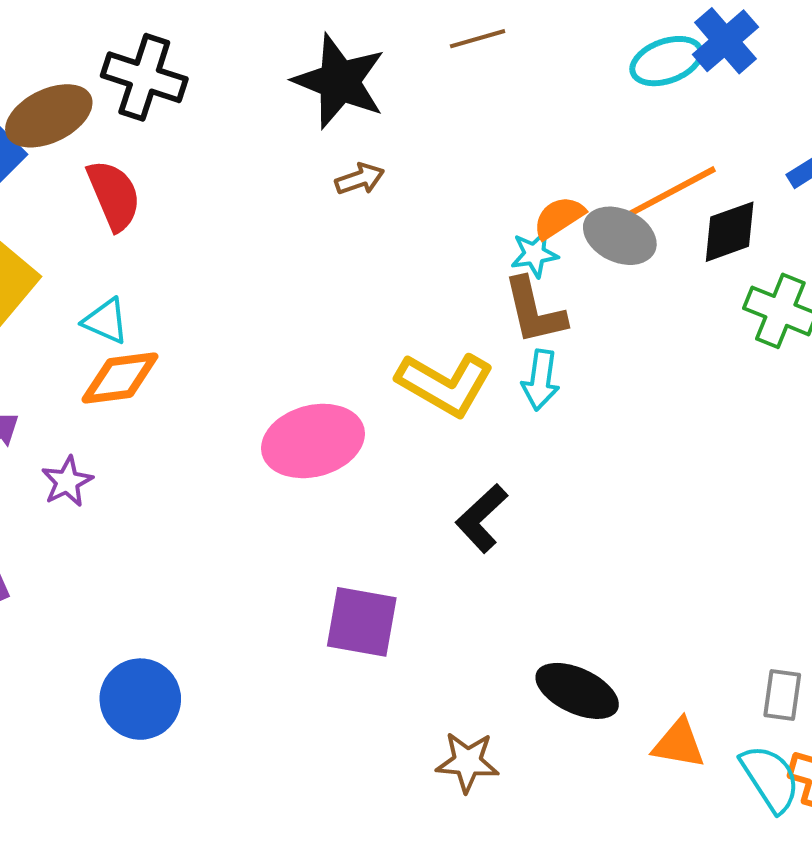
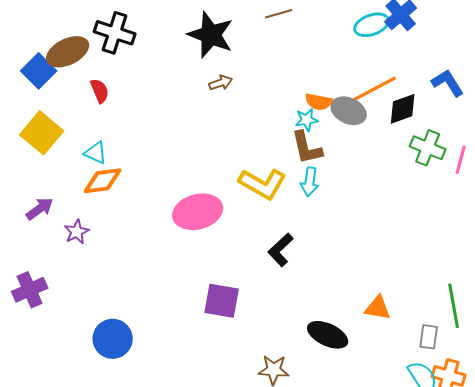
red semicircle: (114, 195) -> (100, 91), size x0.7
orange semicircle: (559, 217) -> (319, 102), turned -136
orange triangle: (679, 744) -> (378, 308), moved

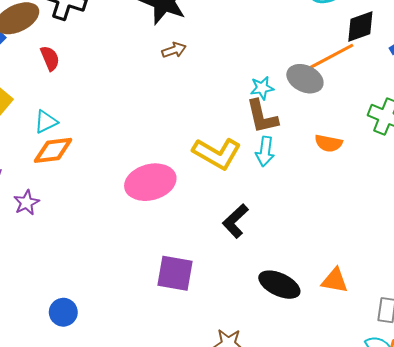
orange semicircle: (319, 102) -> (329, 143), moved
black diamond: (403, 109) -> (360, 26), moved
cyan triangle: (96, 153) -> (46, 122), turned -50
black ellipse: (328, 335) -> (279, 285), moved
blue circle: (113, 339) -> (63, 312), size x0.7

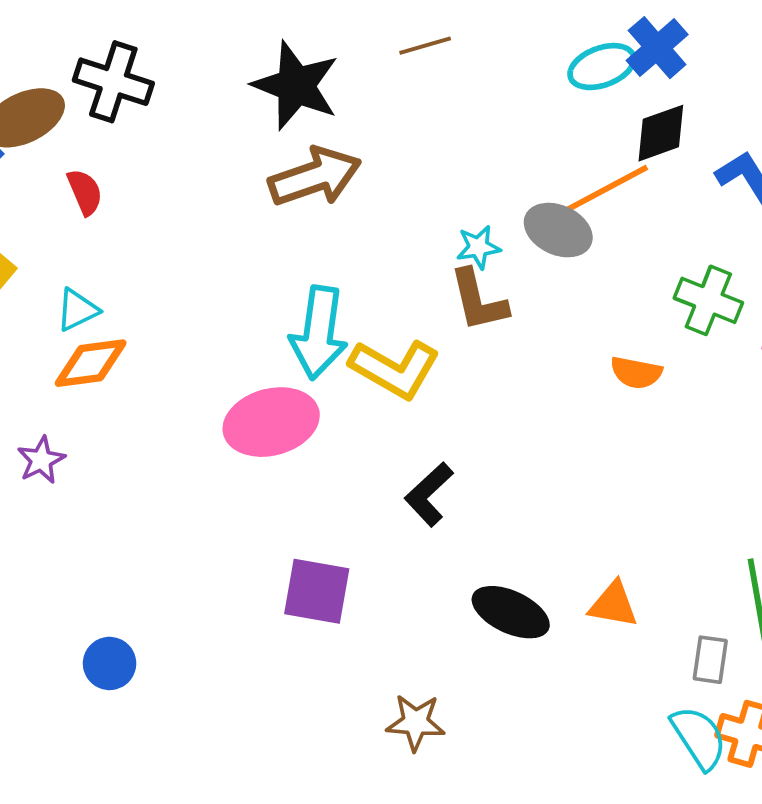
brown arrow: (174, 50) -> (315, 177), size x2.0
orange semicircle: (329, 143) -> (636, 373), moved
cyan arrow: (265, 151) -> (319, 333), moved, size x1.6

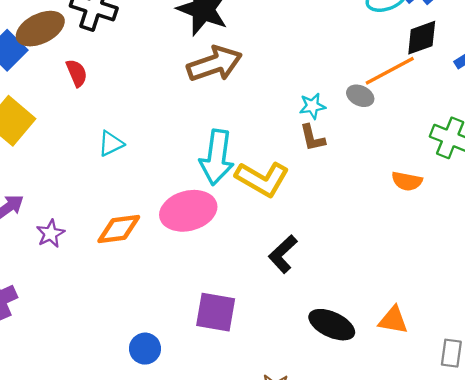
gray ellipse: (558, 230) -> (360, 96), size x0.7
brown L-shape: (478, 300) -> (312, 138), size x0.7
cyan triangle: (77, 310) -> (111, 144), moved
orange diamond: (91, 363) -> (119, 229), moved
blue circle: (110, 663) -> (145, 349), moved

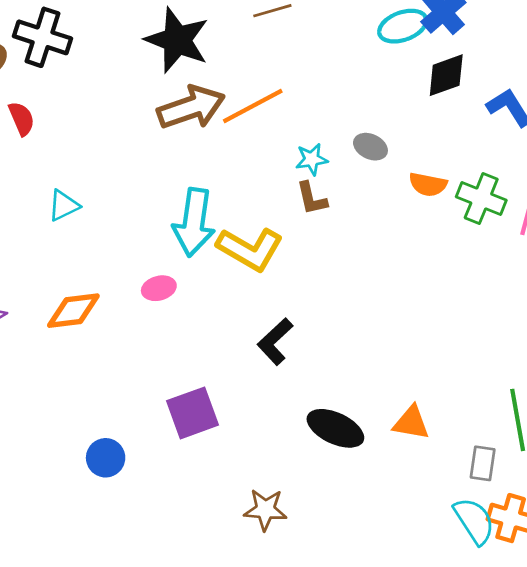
orange line: (390, 71) -> (253, 106), moved
orange semicircle: (407, 181) -> (428, 184), moved
pink ellipse: (188, 211) -> (159, 288), size x0.5
purple square: (216, 312) -> (193, 413), turned -30

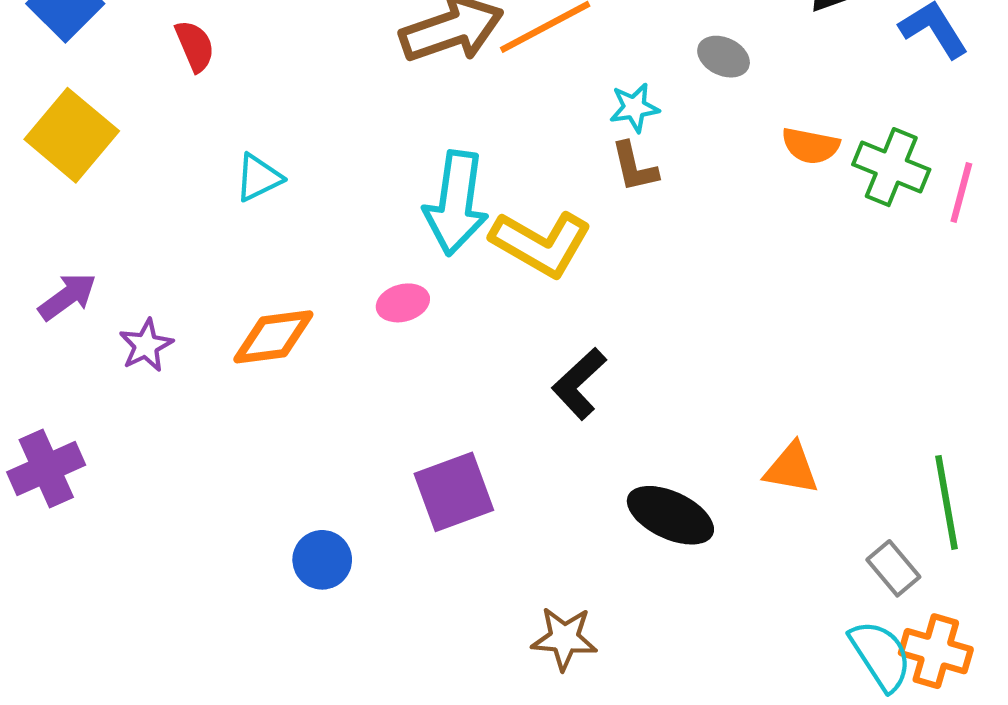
gray ellipse: (370, 147) -> (724, 57), moved
orange triangle: (411, 423) -> (791, 469), moved
gray rectangle: (483, 463) -> (893, 568), turned -48

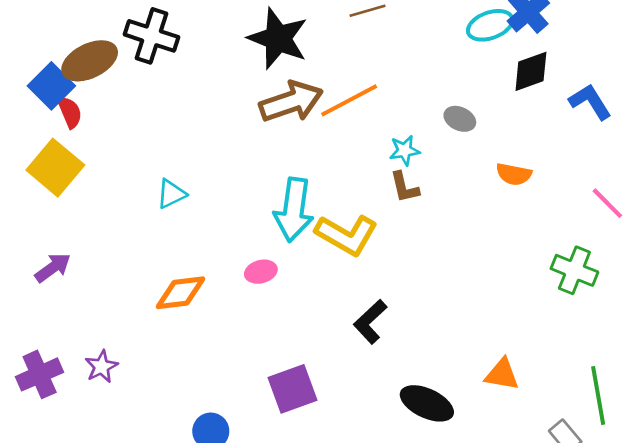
red semicircle: (195, 46) -> (70, 112), moved
green cross: (891, 167) -> (574, 270), moved
pink line: (961, 192) -> (607, 203), turned -60
purple star: (146, 345) -> (101, 367), moved

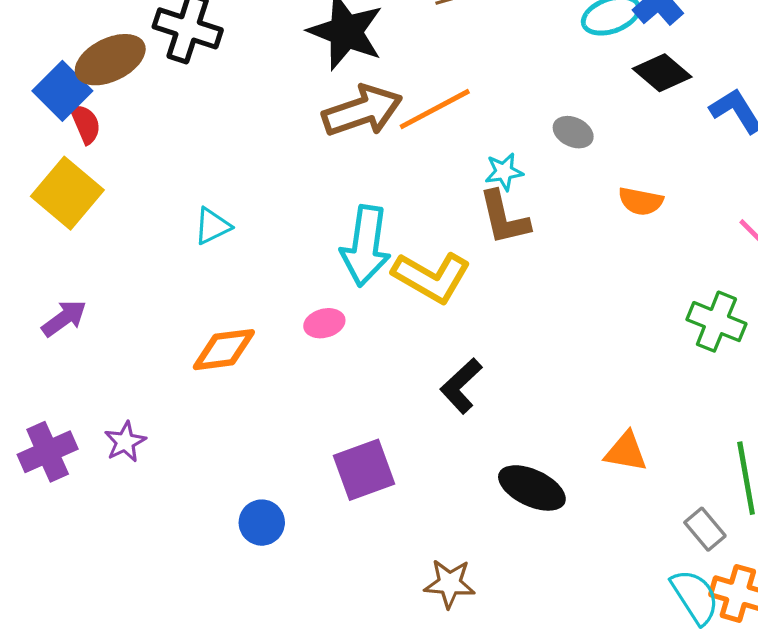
black diamond: (531, 71) -> (662, 73), turned 60
brown L-shape: (404, 187) -> (504, 218), size x1.4

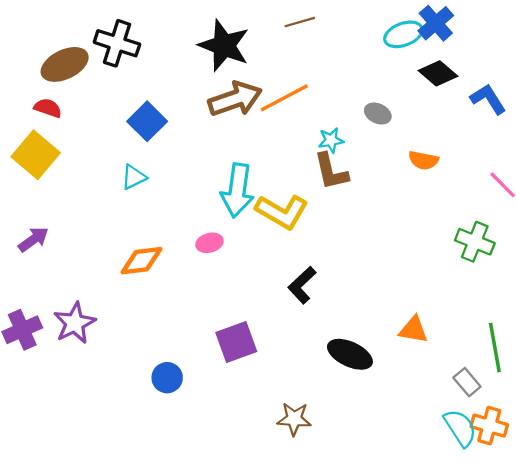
blue square: (62, 91) -> (147, 121), moved
red semicircle: (85, 124) -> (48, 108), turned -48
purple star: (125, 442) -> (75, 323), size x1.5

